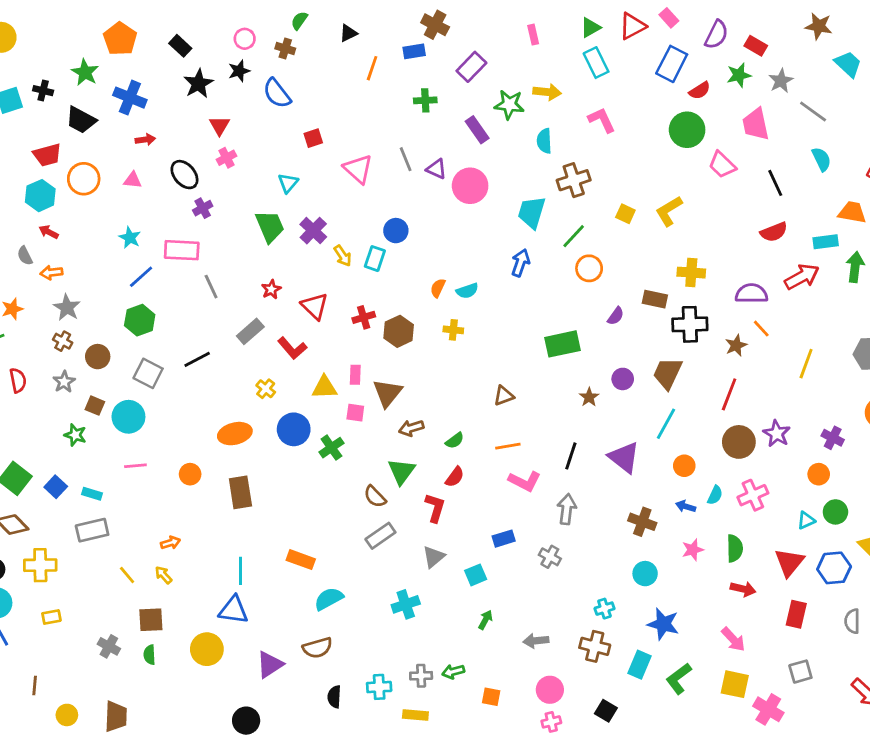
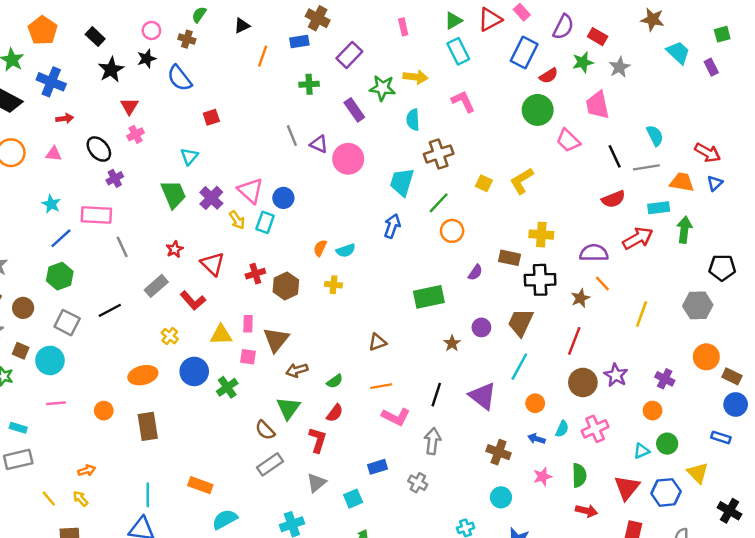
gray line: (813, 112) -> (646, 167), moved, turned -45
pink triangle: (358, 169) -> (250, 191), moved

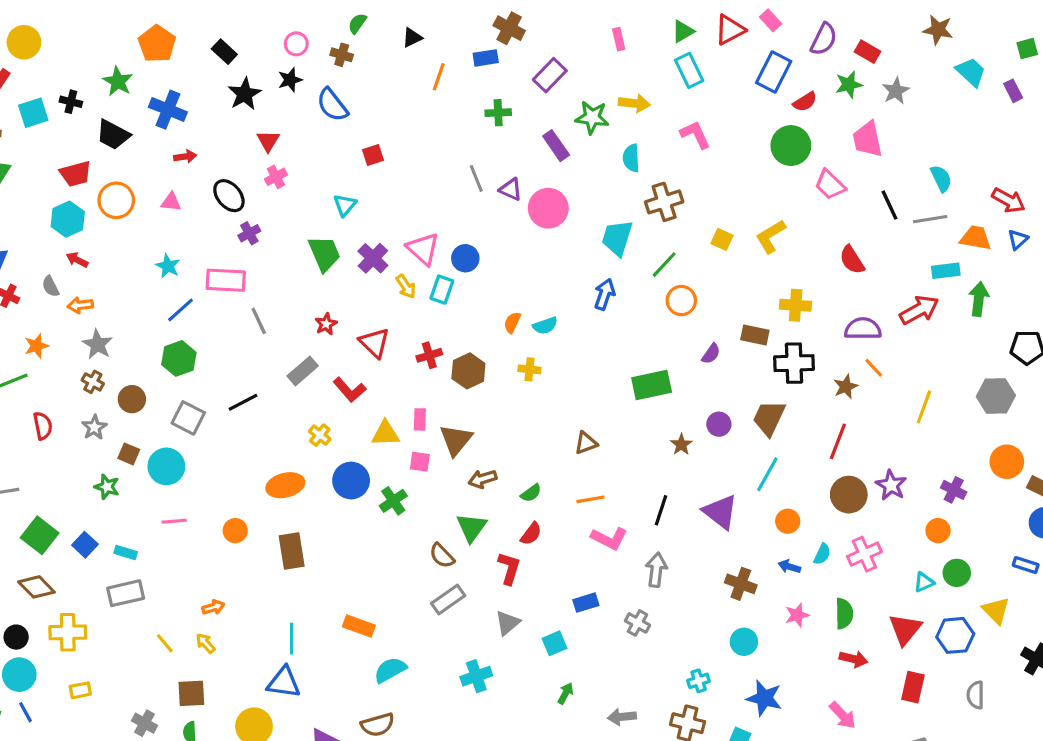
red semicircle: (613, 199) -> (852, 260), moved, turned 80

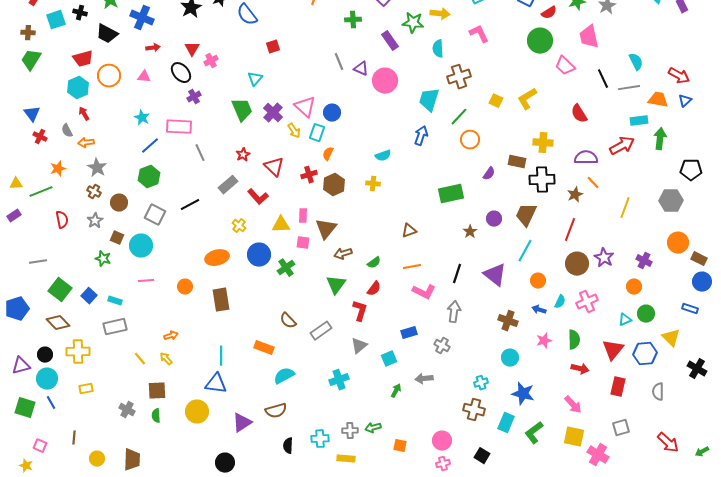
red triangle: (268, 141) -> (192, 49), moved
red arrow: (77, 260) -> (84, 114), turned 32
orange semicircle: (512, 322) -> (328, 154), moved
brown semicircle: (442, 556) -> (288, 321), moved
gray arrow: (622, 717) -> (424, 379), moved

